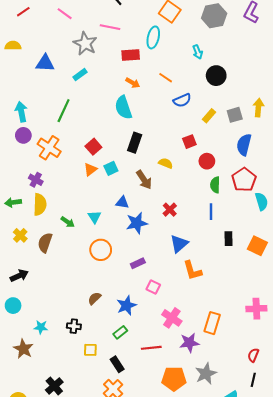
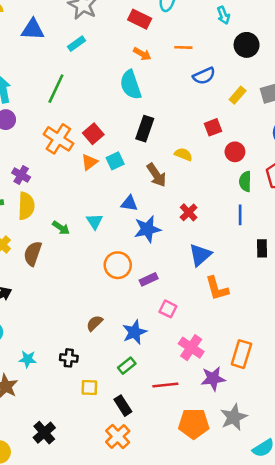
red rectangle: (131, 55) -> (140, 19), turned 30
orange line: (166, 78) -> (183, 47), turned -32
orange cross: (49, 148) -> (58, 139), moved
orange circle: (101, 250) -> (118, 265), moved

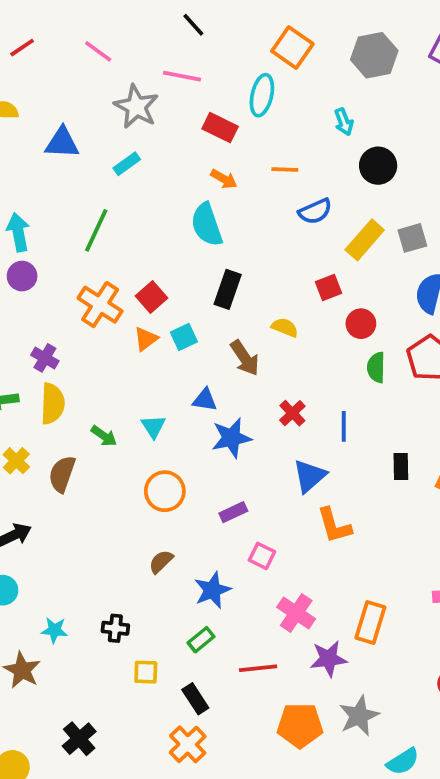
yellow rectangle: (238, 95) -> (365, 240), size x1.5
blue line: (240, 215) -> (344, 426), moved
orange circle: (118, 265) -> (165, 491), moved
brown semicircle: (95, 323) -> (161, 562), moved

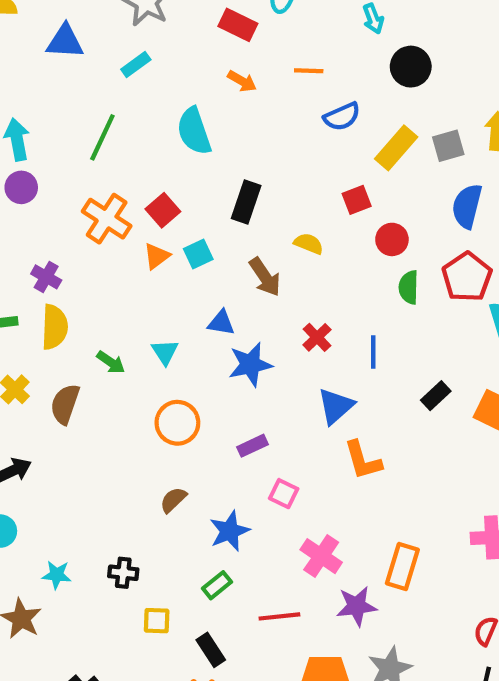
cyan semicircle: (207, 225) -> (194, 131), moved
black rectangle: (401, 466) -> (436, 396), turned 48

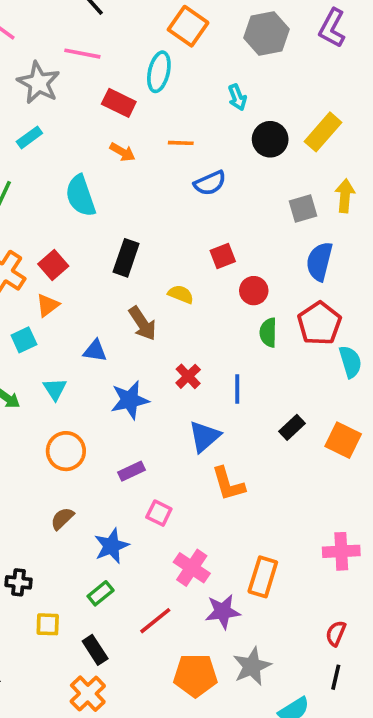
yellow rectangle: (396, 148) -> (323, 132), moved
cyan square: (198, 254) -> (24, 340), moved
blue triangle: (221, 323) -> (95, 351), moved
red line: (279, 616) -> (155, 621), turned -33

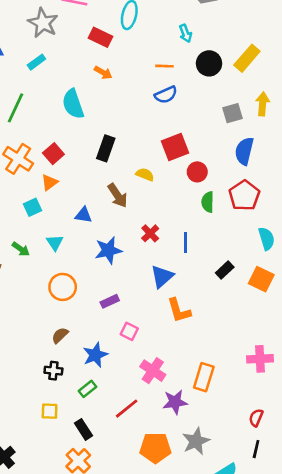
orange line: (181, 143) -> (165, 66), moved
red square: (223, 256) -> (175, 147), size x1.5
cyan semicircle: (350, 362) -> (267, 239), moved
black cross: (19, 582) -> (53, 371), moved

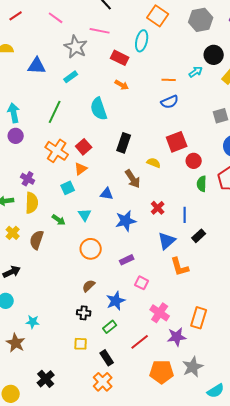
cyan arrow: (185, 33) -> (196, 72), moved, turned -104
black circle: (209, 63) -> (214, 55), moved
black rectangle: (225, 270) -> (199, 236), moved

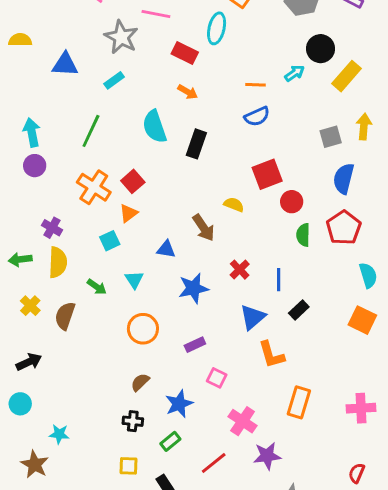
black rectangle: (124, 143) -> (196, 144), moved
orange rectangle: (199, 318) -> (299, 402), moved

